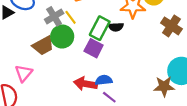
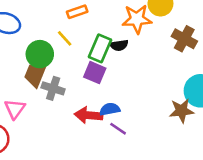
gray cross: (54, 16) -> (53, 88), moved, turned -36
green circle: (62, 36) -> (40, 54), moved
brown trapezoid: (43, 46) -> (35, 74), turned 145

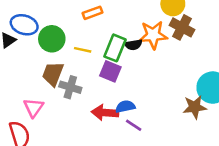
orange star: (137, 19) -> (153, 35), moved
yellow line: (65, 38) -> (83, 50), moved, turned -35
brown cross: (184, 39) -> (182, 27), moved
green circle: (40, 54) -> (52, 39), moved

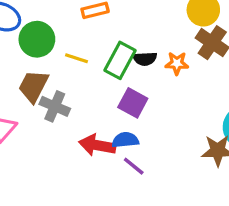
orange star: (153, 35) -> (177, 63), moved, size x0.6
purple square: (110, 71) -> (133, 103), moved

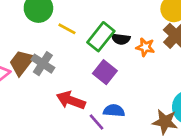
brown trapezoid: (33, 86) -> (22, 63), moved
blue semicircle: (125, 140) -> (114, 111), moved

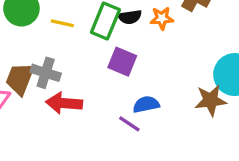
red arrow: (71, 100) -> (64, 103), moved

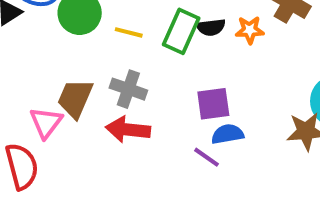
purple square: (122, 62) -> (213, 104), moved, turned -32
gray cross: (46, 73) -> (128, 89), moved

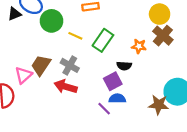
black semicircle: (211, 27) -> (124, 66), moved
purple square: (213, 104) -> (113, 81), turned -30

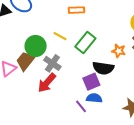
green circle: (52, 21) -> (36, 46), moved
black semicircle: (124, 66) -> (103, 68), size x1.5
red arrow: (66, 87) -> (47, 83), turned -70

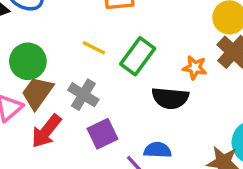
green circle: (36, 46) -> (28, 61), moved
purple square: (91, 82) -> (102, 134), moved
red arrow: (47, 83) -> (46, 131), moved

